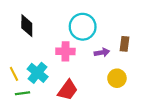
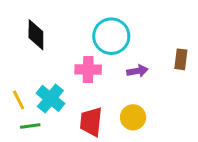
brown rectangle: (124, 44) -> (181, 59), moved
yellow circle: (117, 78) -> (133, 117), moved
red trapezoid: (68, 90) -> (91, 122), turned 150

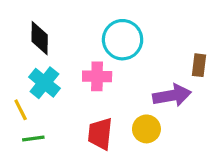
purple arrow: (137, 71) -> (172, 95), moved, size x1.6
cyan cross: (50, 98) -> (44, 83), moved

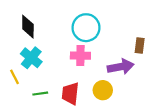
pink cross: (97, 76) -> (80, 56), moved
green line: (33, 139) -> (40, 94), moved

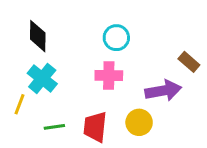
cyan circle: (86, 28) -> (116, 38), size x0.7
brown rectangle: (140, 46) -> (189, 62), turned -56
yellow line: (15, 77) -> (20, 104), turned 48

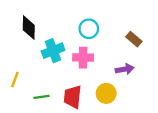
brown rectangle: (189, 62) -> (134, 39), moved
cyan cross: (42, 78) -> (53, 51), moved, turned 30
purple arrow: (163, 91) -> (125, 69), size x0.7

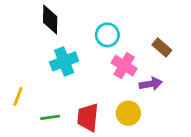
black diamond: (29, 28) -> (50, 20), moved
pink cross: (83, 58) -> (124, 66), moved, turned 30

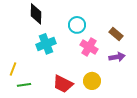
purple arrow: (151, 84) -> (117, 57), moved
green line: (50, 117) -> (24, 85), moved
red trapezoid: (88, 117) -> (63, 84), turned -70

